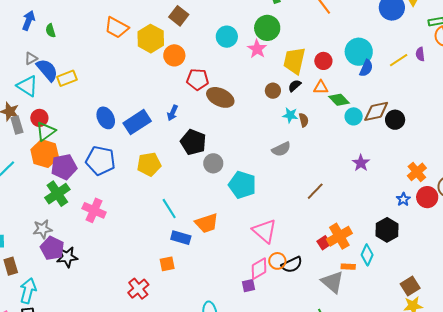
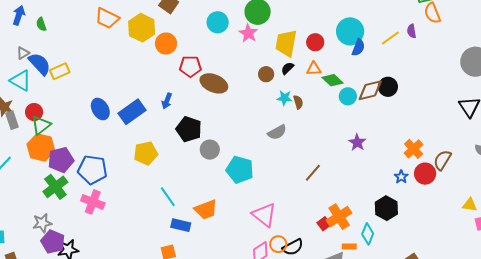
black circle: (395, 120) -> (388, 87), moved
blue pentagon: (101, 161) -> (92, 170), moved

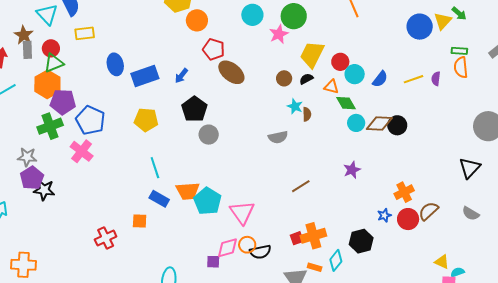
cyan circle: (350, 31) -> (355, 74), moved, size x0.7
yellow rectangle: (60, 71) -> (85, 33), moved
cyan pentagon: (240, 170) -> (207, 201), moved

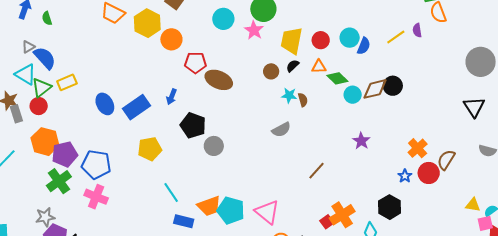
green triangle: (54, 63) -> (41, 88), moved
cyan circle: (355, 74) -> (350, 38), moved

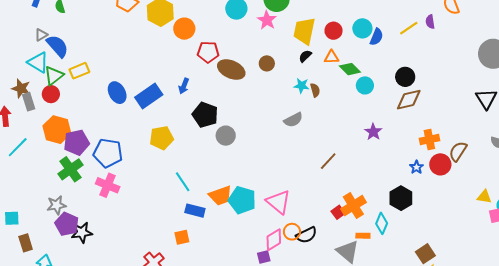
brown circle: (271, 71) -> (267, 63), moved
brown diamond: (375, 89) -> (409, 100), moved
orange cross: (418, 148) -> (429, 140), turned 30

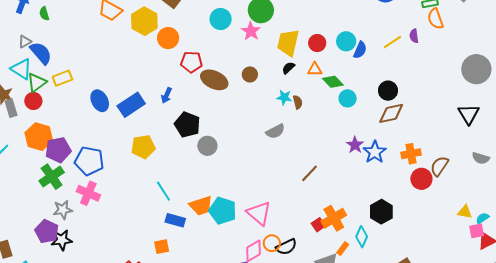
blue star: (416, 167) -> (375, 152), moved, size x1.6
gray star: (56, 205) -> (63, 210), moved
orange rectangle: (363, 236) -> (343, 249), turned -56

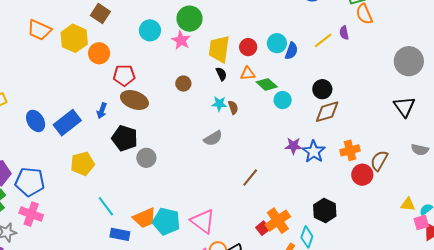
black semicircle: (288, 68) -> (221, 74), turned 112
brown ellipse: (214, 80) -> (134, 100), moved
purple star: (355, 145) -> (293, 146), turned -30

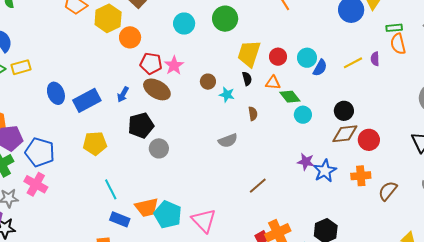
pink star: (181, 40) -> (174, 65), moved
cyan star: (219, 104) -> (227, 95), moved
black pentagon: (125, 138) -> (141, 125), turned 30
red circle: (362, 175) -> (369, 140), moved

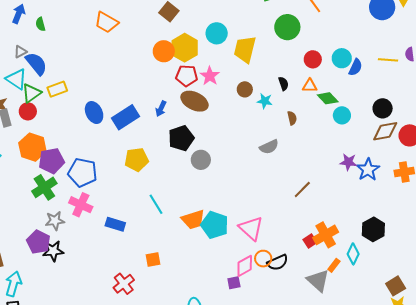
yellow hexagon: (108, 18) -> (185, 48), moved
green circle: (225, 19) -> (287, 27), moved
yellow trapezoid: (249, 54) -> (245, 49), moved
yellow line: (353, 63) -> (388, 60), turned 36
blue rectangle: (120, 219) -> (115, 224), moved

